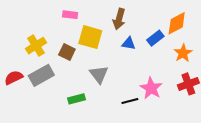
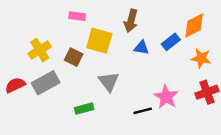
orange star: (183, 53) -> (201, 58), turned -30

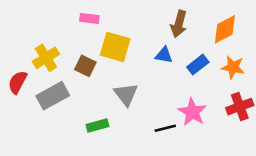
brown arrow: (131, 21) -> (179, 24), moved
blue rectangle: (171, 42) -> (198, 65), moved
red semicircle: (15, 85) -> (18, 82), moved, turned -36

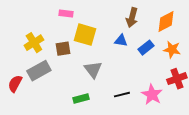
brown square: (85, 66) -> (63, 49), turned -35
red semicircle: (18, 82) -> (15, 84), moved
pink star: (192, 112) -> (152, 95), moved
green rectangle: (97, 126) -> (81, 99), moved

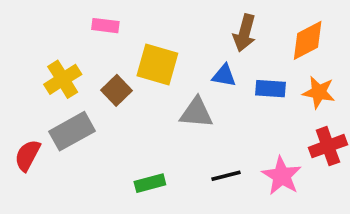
pink rectangle: (66, 14) -> (105, 26), moved
blue rectangle: (146, 48) -> (270, 89), turned 42
brown square: (63, 49) -> (117, 90), turned -35
gray triangle: (93, 70) -> (196, 113), moved, turned -48

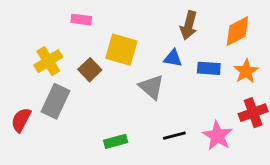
orange star: (319, 92) -> (246, 71), turned 30
gray triangle: (196, 113) -> (151, 87), turned 36
gray rectangle: (72, 131) -> (55, 101), turned -36

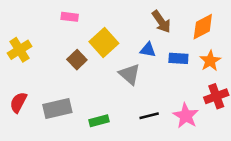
brown arrow: (189, 25) -> (161, 22), turned -50
yellow square: (121, 50) -> (104, 42), turned 32
yellow cross: (48, 61) -> (20, 50), moved
gray rectangle: (55, 101) -> (57, 108), moved, turned 52

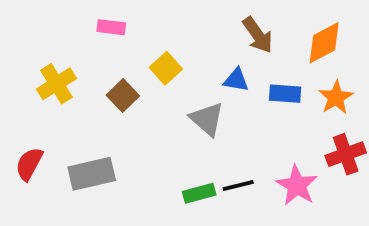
yellow square: (104, 42) -> (166, 68), size x0.7
yellow cross: (20, 50) -> (56, 84), moved
green rectangle: (99, 121) -> (199, 193), moved

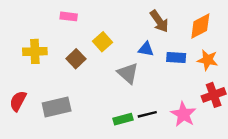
yellow cross: (56, 84) -> (35, 51), turned 30
orange star: (336, 98) -> (208, 60), turned -30

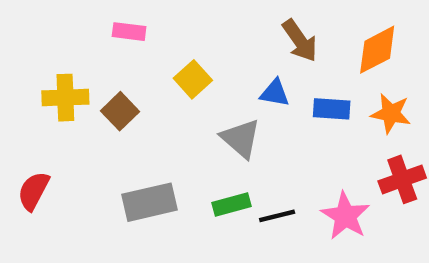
brown square: (76, 59) -> (120, 111), moved
gray rectangle: (57, 107) -> (150, 202), moved
green rectangle: (123, 119) -> (232, 204), moved

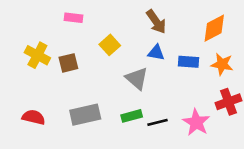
brown arrow: (300, 41) -> (156, 22), moved
yellow cross: (65, 98) -> (37, 55), turned 30
brown square: (120, 111) -> (68, 63), turned 30
red semicircle: (34, 191) -> (34, 117), moved, turned 75

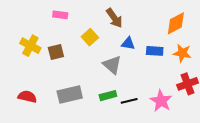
brown arrow: (156, 22) -> (114, 18), moved

